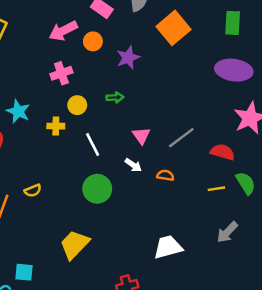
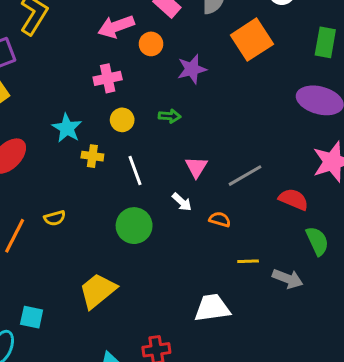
cyan star: (18, 111) -> (67, 128), moved
yellow cross: (56, 126) -> (92, 156), moved
yellow line: (216, 189) -> (248, 261), moved
gray arrow: (227, 232) -> (288, 279), moved, turned -120

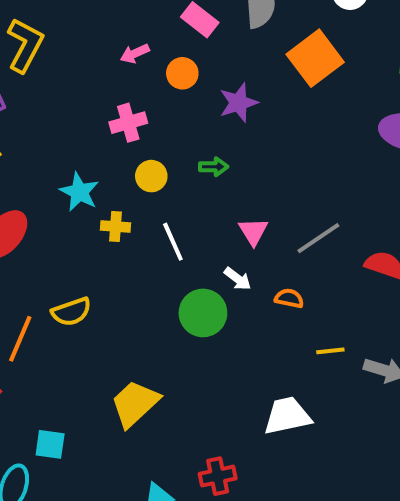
pink arrow: (116, 26) -> (135, 54), size x0.6
yellow semicircle: (55, 218) -> (71, 312), size x1.4
green circle: (134, 226) -> (203, 313), moved

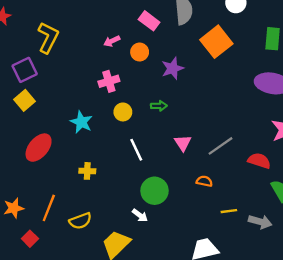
yellow cross: (115, 227) -> (87, 171), moved
white arrow: (238, 279) -> (140, 215), moved
yellow semicircle: (71, 312) -> (80, 221), moved

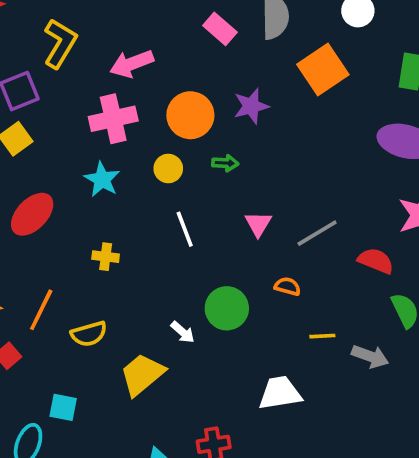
pink arrow: (112, 41) -> (132, 64), moved, size x1.6
orange circle: (140, 52) -> (190, 115), moved, size x1.6
pink cross: (109, 81) -> (113, 119), moved, size x1.4
green circle: (155, 191) -> (227, 308), moved

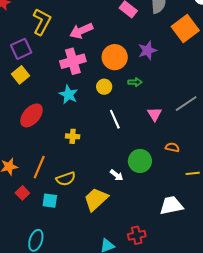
gray line: (317, 233) -> (186, 104), moved
cyan square: (63, 407) -> (50, 201), moved

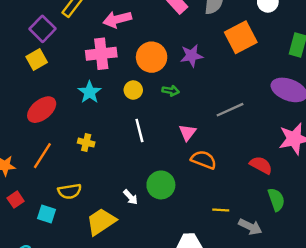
purple square: (21, 49) -> (43, 29), turned -30
gray line: (186, 104) -> (230, 110), moved
orange semicircle: (172, 147) -> (204, 160), moved, size x1.5
orange line: (39, 167) -> (42, 156), moved

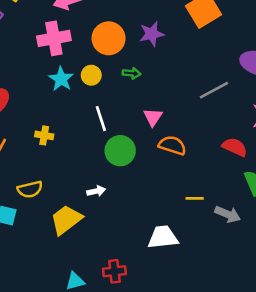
cyan star: (90, 92) -> (61, 79), moved
gray line: (230, 110) -> (214, 90), moved
green circle: (161, 185) -> (120, 151), moved
white arrow: (131, 197) -> (96, 191), turned -56

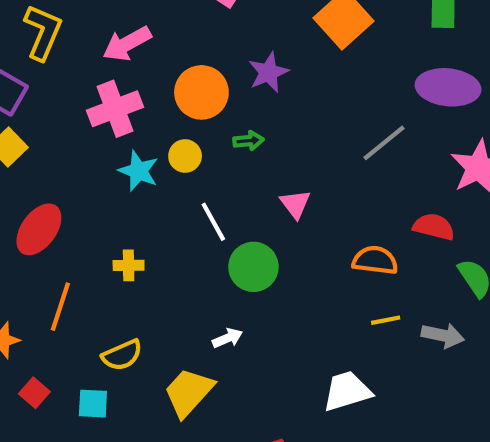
orange semicircle: (172, 145) -> (375, 260), moved

